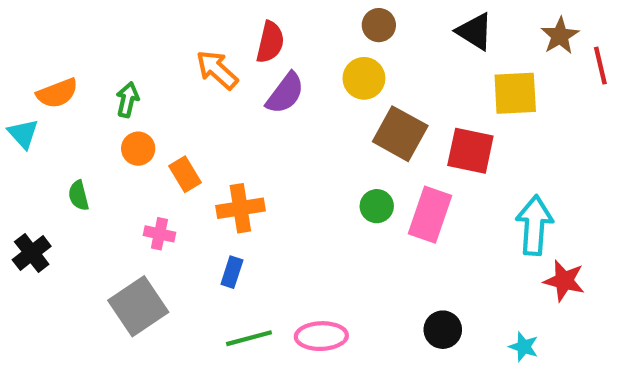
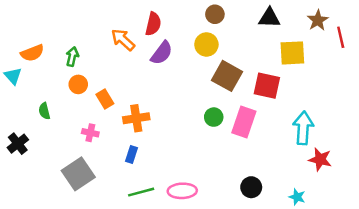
black triangle: (475, 31) -> (269, 18), turned -30

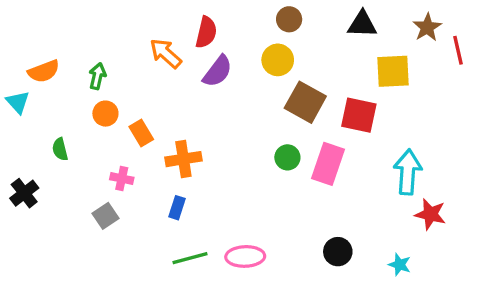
gray square: (78, 174) -> (105, 216), moved, size x0.6

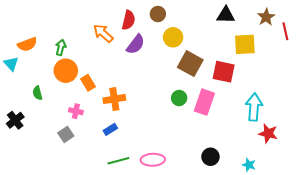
brown circle: (289, 19) -> (158, 14), moved
orange circle: (105, 114) -> (66, 71), size x1.5
blue rectangle: (177, 208) -> (110, 129), turned 40

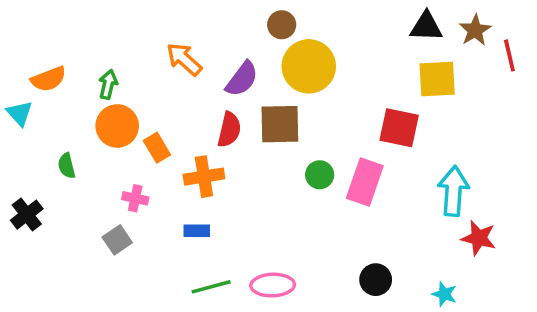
black triangle: (226, 15) -> (426, 27), moved
red semicircle: (129, 20) -> (229, 130), moved
yellow circle: (173, 37) -> (309, 66), size x1.5
brown square: (190, 64) -> (280, 124), moved, turned -30
blue rectangle: (110, 129) -> (197, 231), turned 32

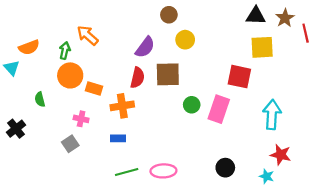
orange arrow: (184, 59) -> (88, 35), moved
yellow circle: (309, 66) -> (185, 40), size x0.6
orange rectangle: (157, 148) -> (94, 89), turned -42
red star: (479, 238) -> (281, 155), moved

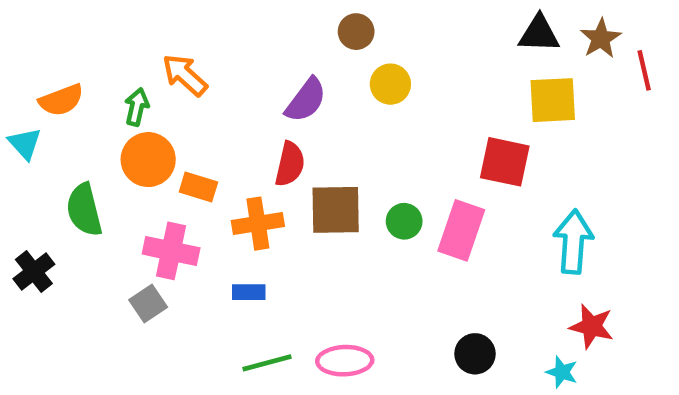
brown square: (168, 74) -> (336, 210), moved
green semicircle: (40, 99) -> (84, 210), size x1.6
pink cross: (81, 119) -> (171, 251), size x1.6

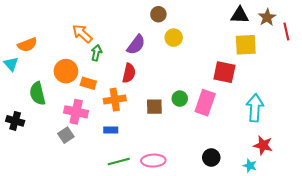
green arrow: (137, 107) -> (96, 53), moved
brown square: (336, 210) -> (154, 107), moved, size x0.7
black cross: (34, 272) -> (15, 121), turned -36

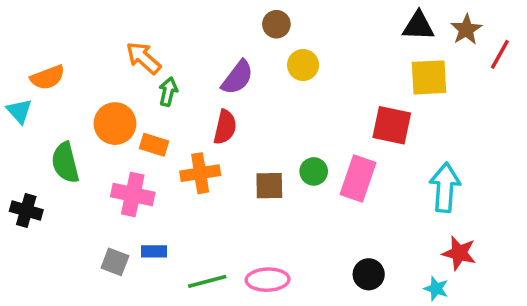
red line: (286, 31) -> (500, 54), turned 42
blue rectangle: (111, 130) -> (154, 251), moved
gray square: (66, 135) -> (115, 262), moved, turned -35

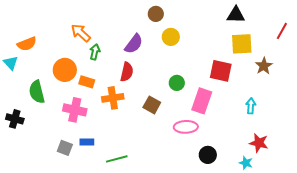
brown star: (466, 30) -> (264, 66), moved
green circle: (314, 171) -> (177, 83), moved
brown square: (269, 186) -> (152, 105), turned 30
cyan arrow: (445, 187) -> (251, 106), size x0.6
pink ellipse: (268, 280) -> (186, 127), moved

